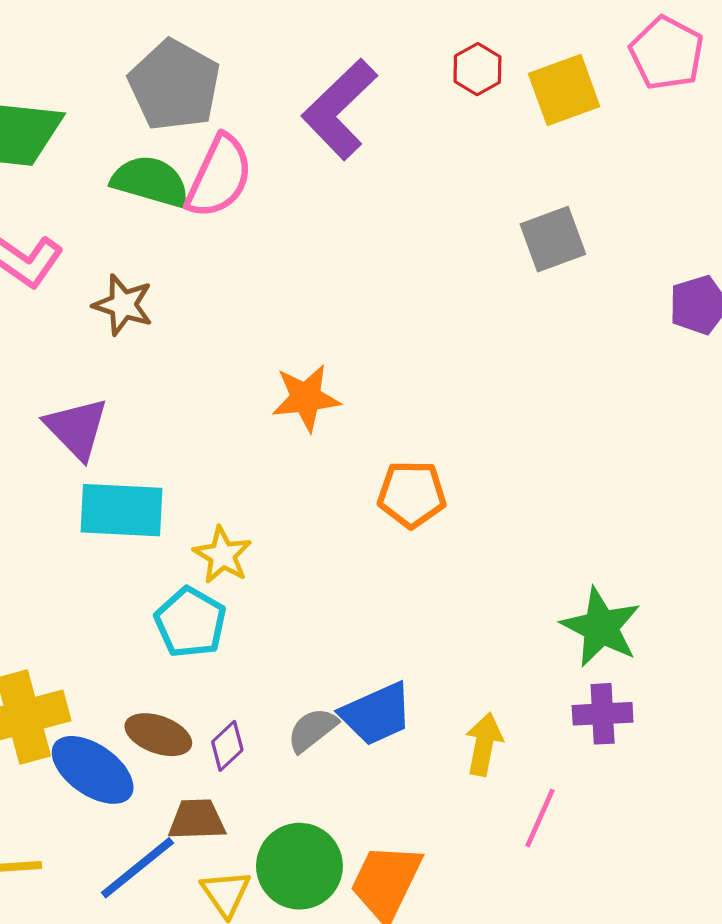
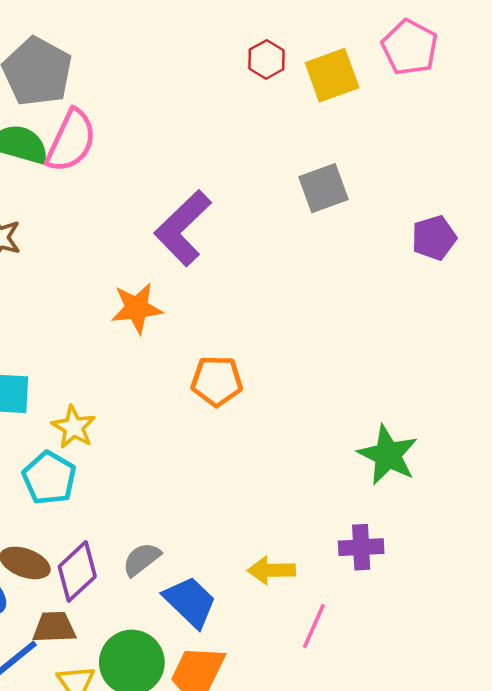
purple L-shape: (340, 109) -> (183, 228), moved
green star: (601, 627) -> (388, 455), moved
blue trapezoid: (376, 714) -> (190, 602), moved, turned -112
yellow arrow: (484, 744) -> (271, 570), turned -102
purple diamond: (227, 746) -> (77, 571), size x1.6

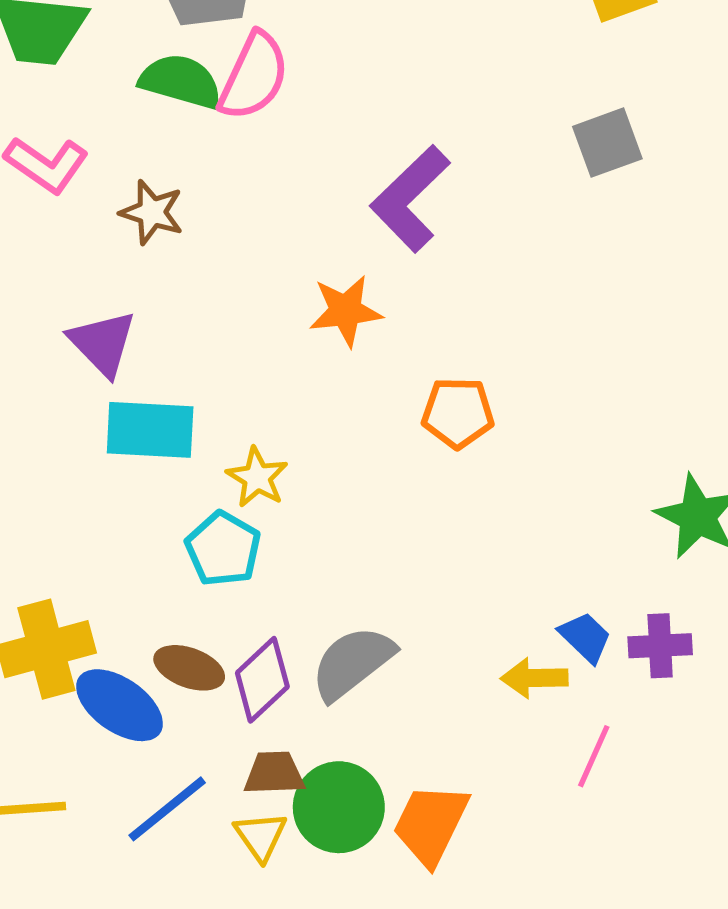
gray semicircle: (142, 559) -> (352, 663), size x1.6
blue trapezoid: (190, 602) -> (585, 637), moved, size x0.7
brown trapezoid: (54, 627) -> (274, 773), moved

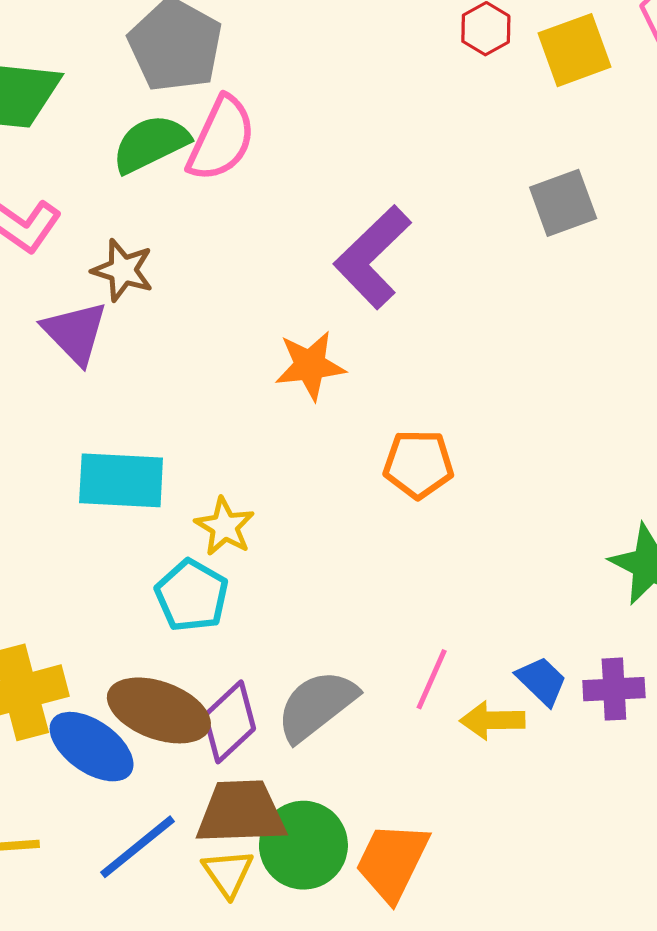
green semicircle: (181, 81) -> (151, 144), turned -42
purple triangle: (103, 343) -> (75, 333), moved
brown ellipse: (189, 668) -> (159, 710), size x1.5
pink line: (594, 756) -> (432, 679), moved
brown trapezoid: (274, 773) -> (241, 812), size x1.5

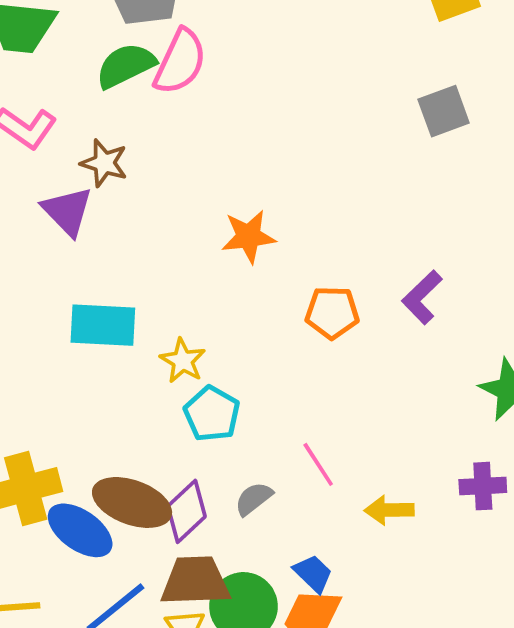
purple L-shape: (372, 257) -> (422, 297), moved, size x0.7
cyan pentagon: (192, 595) -> (212, 414), moved
pink line: (432, 679) -> (318, 464), moved, turned -57
blue trapezoid: (542, 681) -> (313, 573), moved
gray semicircle: (317, 706) -> (254, 499), size x0.6

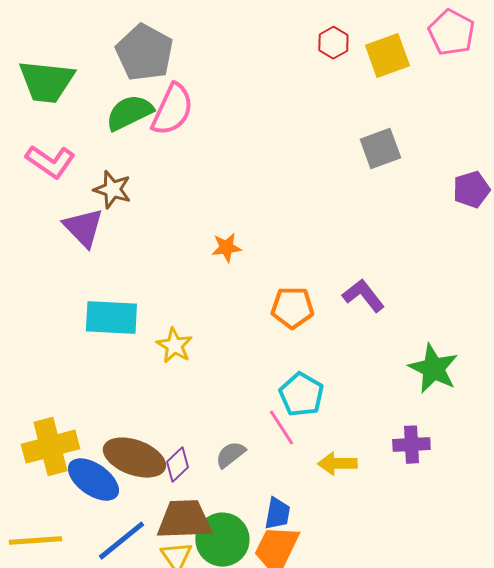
orange star: (249, 237) -> (226, 248), size x0.7
purple L-shape: (422, 297) -> (363, 296), turned 96
cyan pentagon: (212, 414) -> (301, 395), moved
purple diamond: (186, 511) -> (177, 465), size x0.7
blue trapezoid: (313, 573) -> (277, 514), turned 56

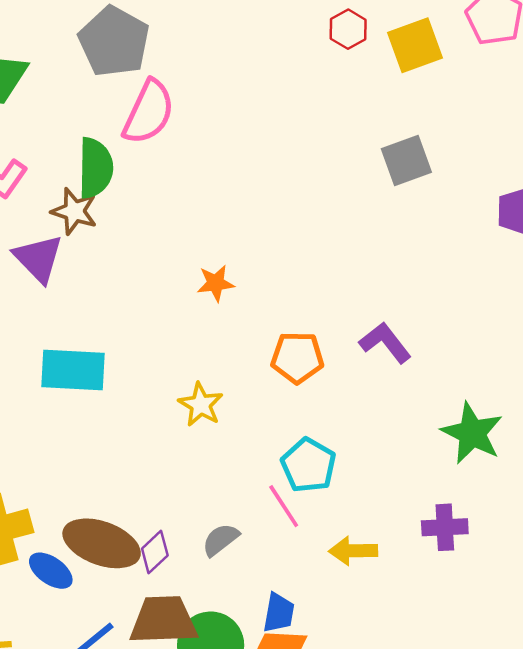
green semicircle: (129, 113) -> (95, 168), moved, turned 117
yellow star: (174, 346) -> (201, 405), moved
blue ellipse: (93, 480) -> (51, 571), size x0.7

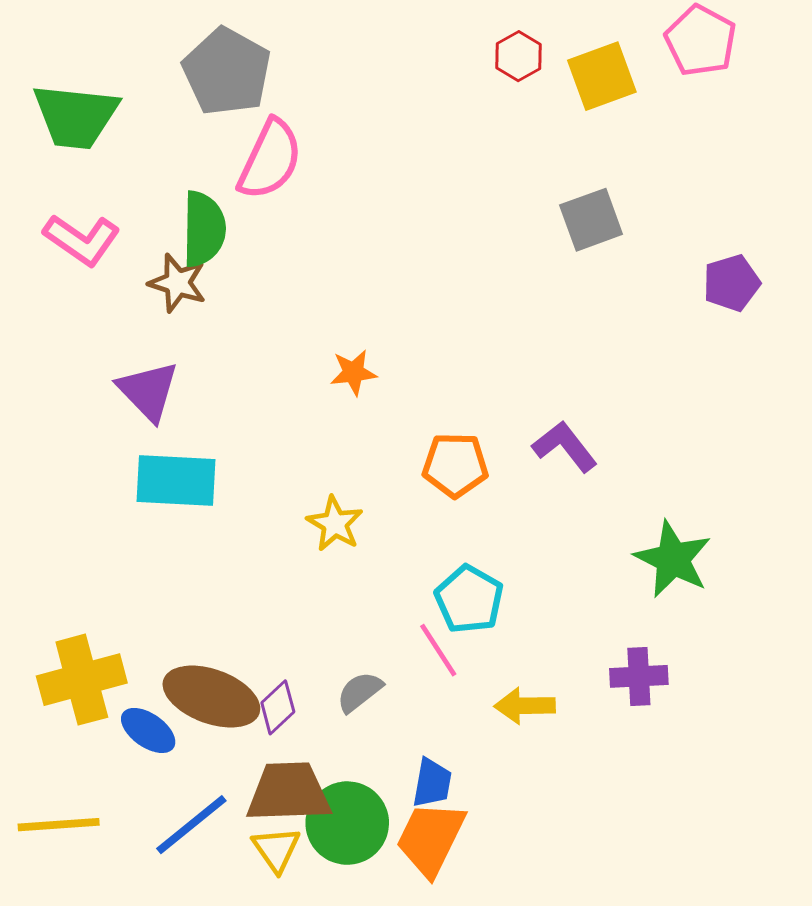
purple triangle: (38, 258) -> (148, 391), moved

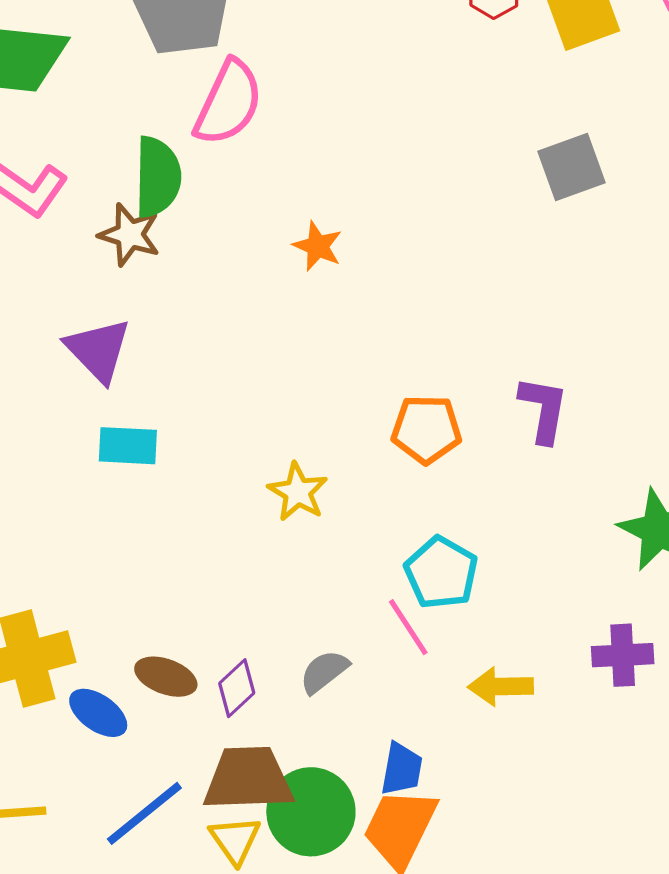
orange star: (353, 372) -> (318, 246), moved, turned 30
purple L-shape: (565, 447) -> (543, 409), turned 48
cyan rectangle: (176, 480) -> (128, 446), size x0.7
brown ellipse: (211, 697) -> (166, 677), size x0.6

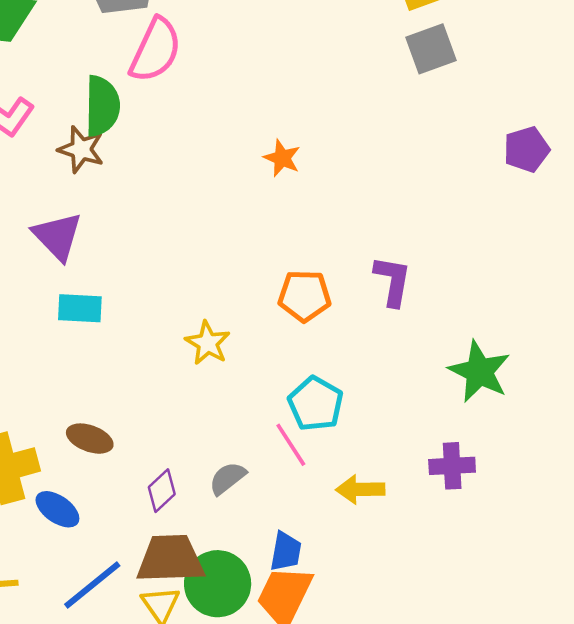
gray square: (572, 167) -> (431, 49), moved
orange star: (318, 246) -> (282, 158), moved
brown ellipse: (166, 677) -> (90, 439), moved

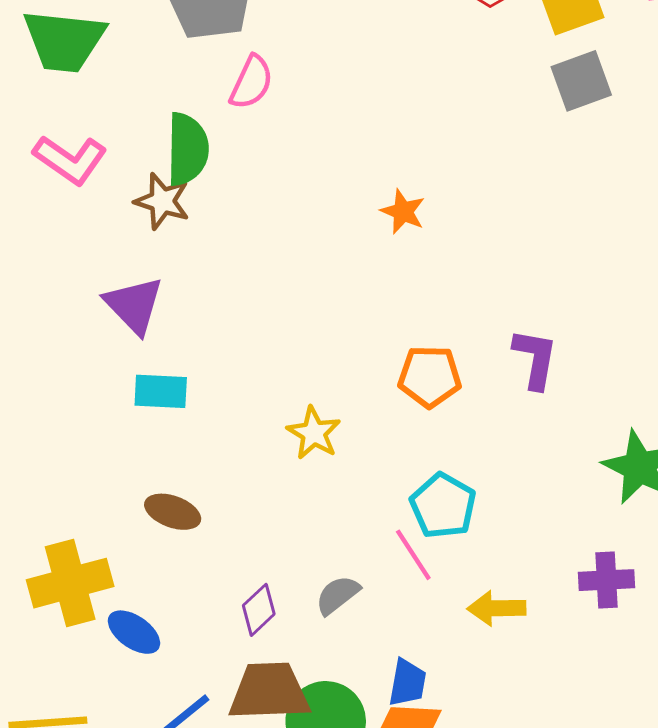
pink semicircle: (156, 50) -> (251, 82), size x0.7
brown ellipse: (90, 439) -> (173, 512), moved

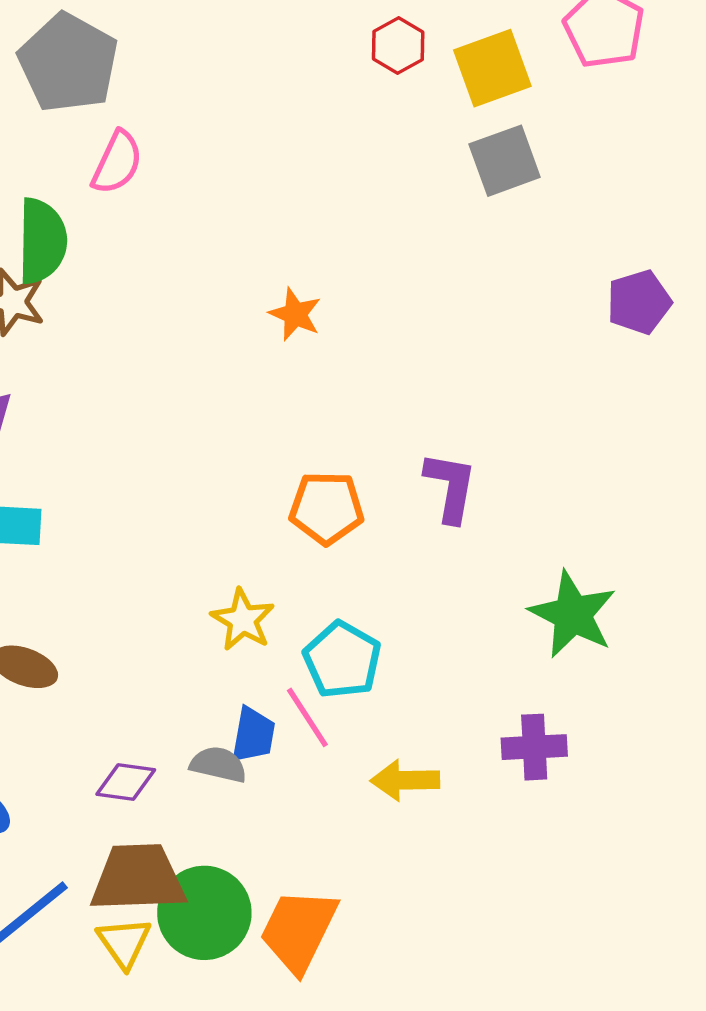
yellow star: (314, 433) -> (243, 620), moved
gray semicircle: (338, 595) -> (218, 765), turned 51
purple diamond: (259, 610) -> (126, 782), turned 51
blue trapezoid: (407, 683) -> (253, 735), moved

